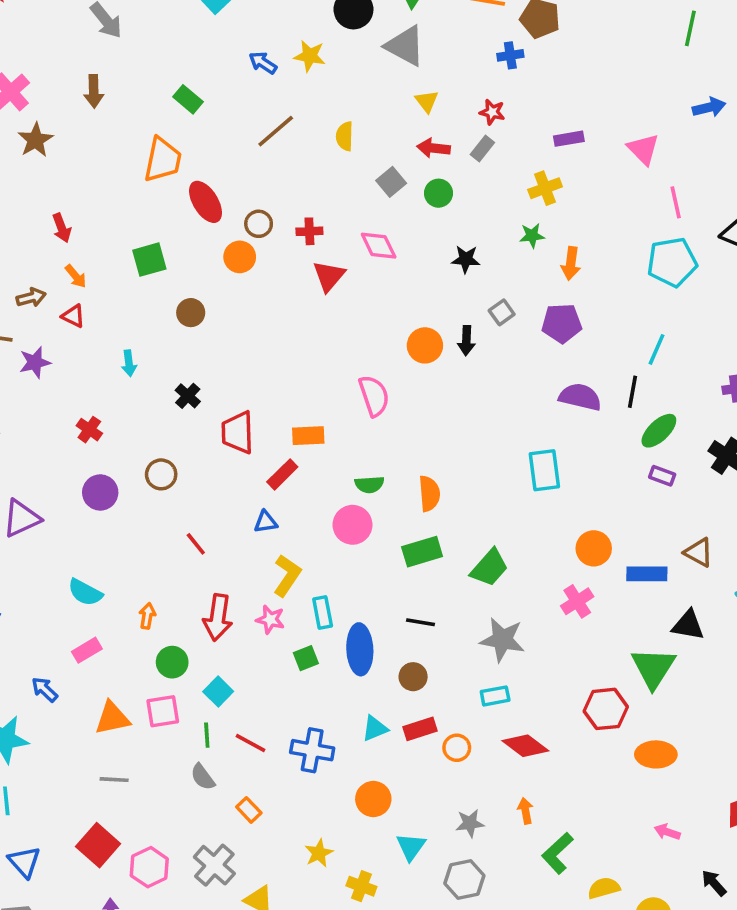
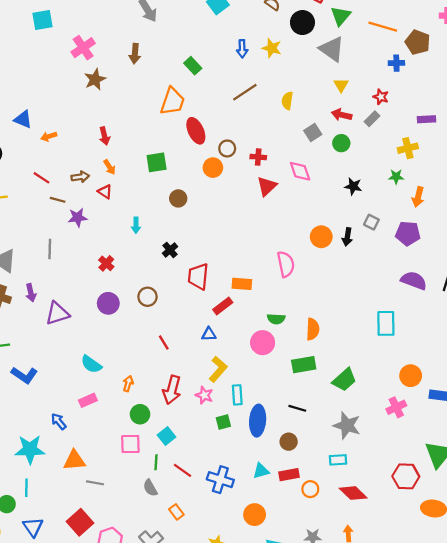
blue arrow: (263, 63) -> (242, 49), turned -132
gray square: (502, 312) -> (371, 222), turned -35
orange triangle: (112, 718) -> (74, 460), moved

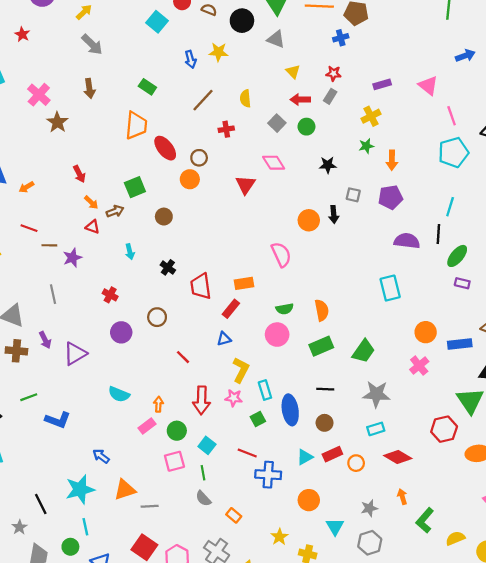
gray triangle: (332, 49) -> (276, 39), size x0.7
red cross: (258, 157) -> (226, 129), moved
brown arrow: (80, 177) -> (115, 211), moved
pink rectangle: (88, 400) -> (147, 426), moved
red line: (183, 470) -> (247, 453), moved

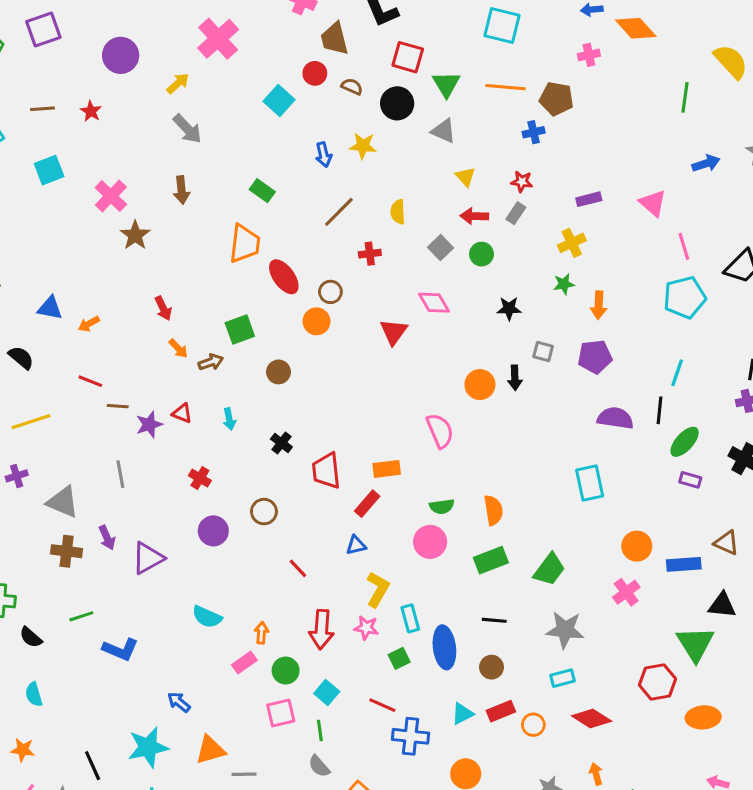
red triangle: (93, 227) -> (182, 413), moved

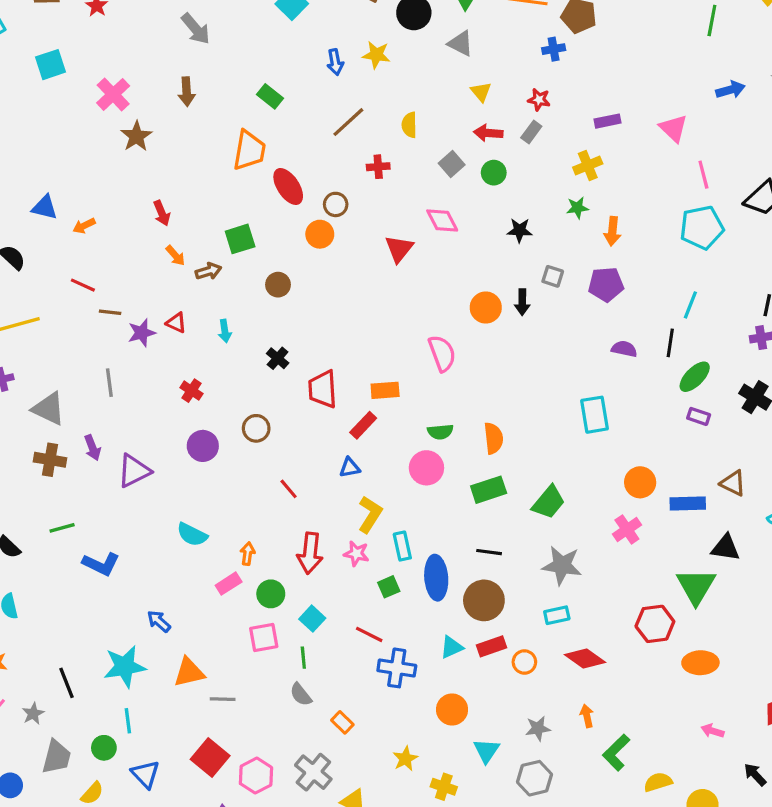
purple semicircle: (615, 418) -> (624, 349), size x0.7
brown circle: (492, 667) -> (484, 600), size x1.6

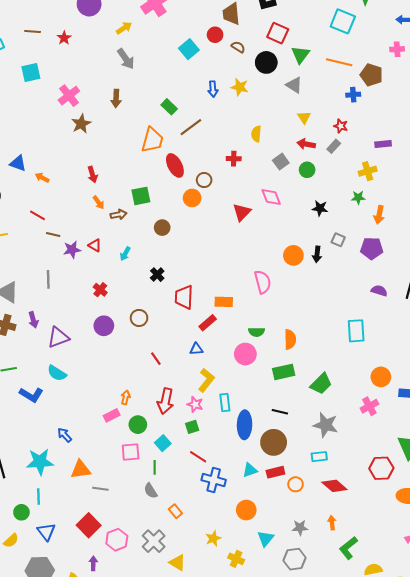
brown line: (348, 122) -> (191, 127), moved
orange arrow: (84, 226) -> (42, 178), turned 48
cyan arrow: (225, 331) -> (125, 254), turned 32
cyan semicircle: (192, 535) -> (57, 373), moved
green square: (389, 587) -> (192, 427), moved

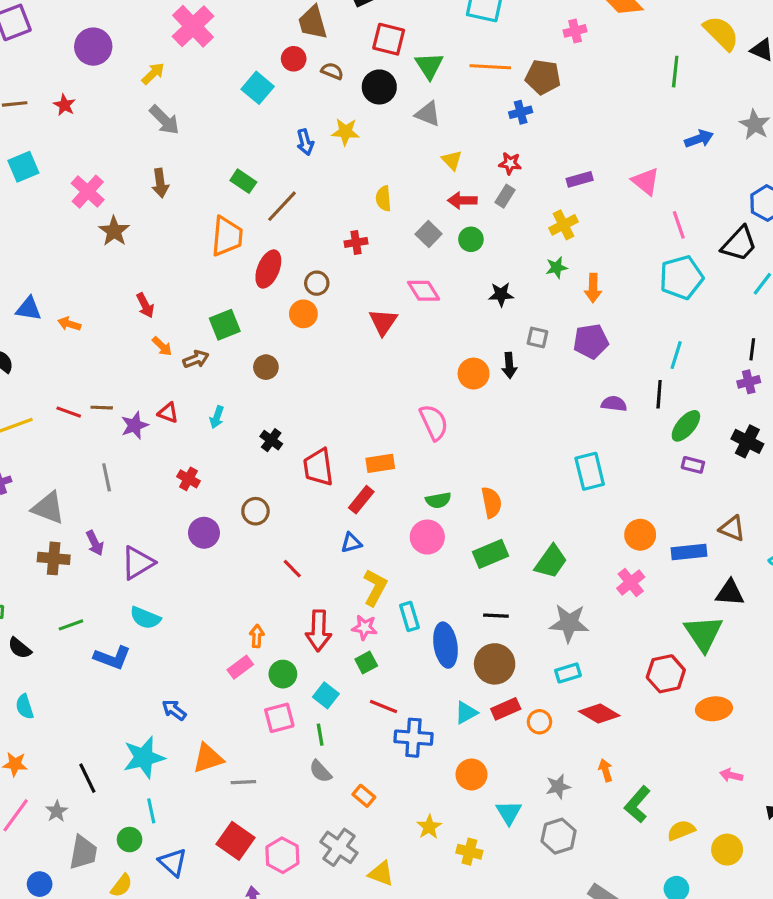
red ellipse: (175, 165) -> (268, 269), turned 60
red line: (37, 215) -> (69, 412), moved

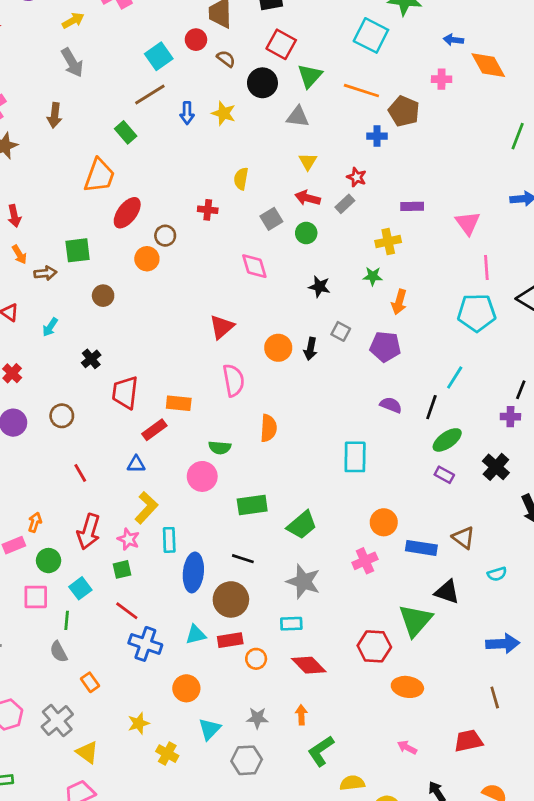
gray triangle: (428, 114) -> (298, 117), turned -30
brown line: (282, 206) -> (150, 95), moved
red triangle: (383, 322) -> (222, 327), moved
orange semicircle: (491, 502) -> (269, 428), moved

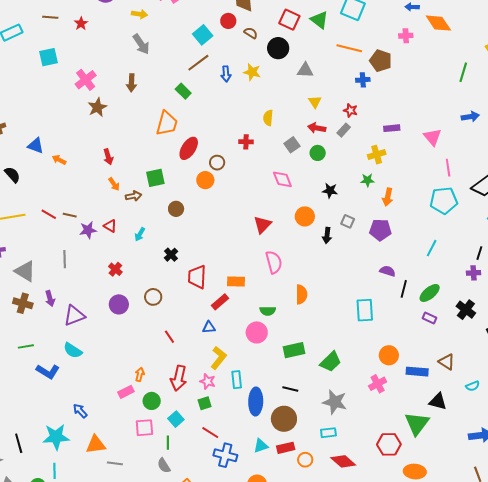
yellow arrow: (73, 21) -> (139, 14), turned 42
green triangle: (310, 76) -> (319, 20), moved, turned -30
orange circle: (278, 348) -> (305, 216), moved
black line: (431, 407) -> (404, 289), moved

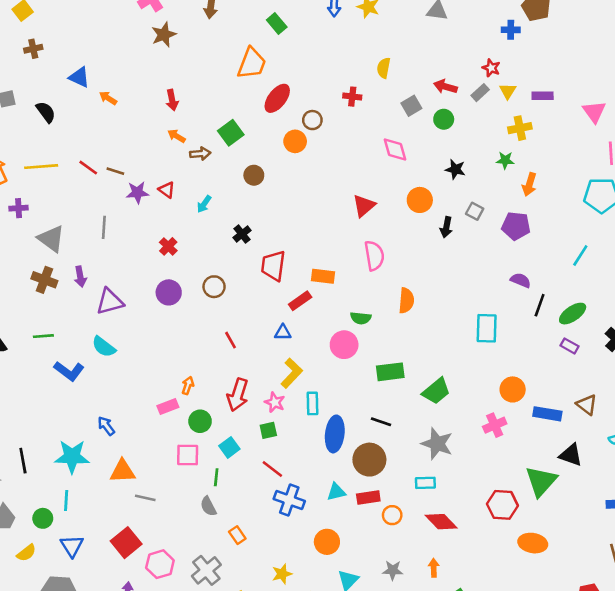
yellow triangle: (315, 102) -> (508, 91), moved
green square: (155, 178) -> (231, 133), turned -30
orange arrow: (114, 184) -> (176, 136), turned 152

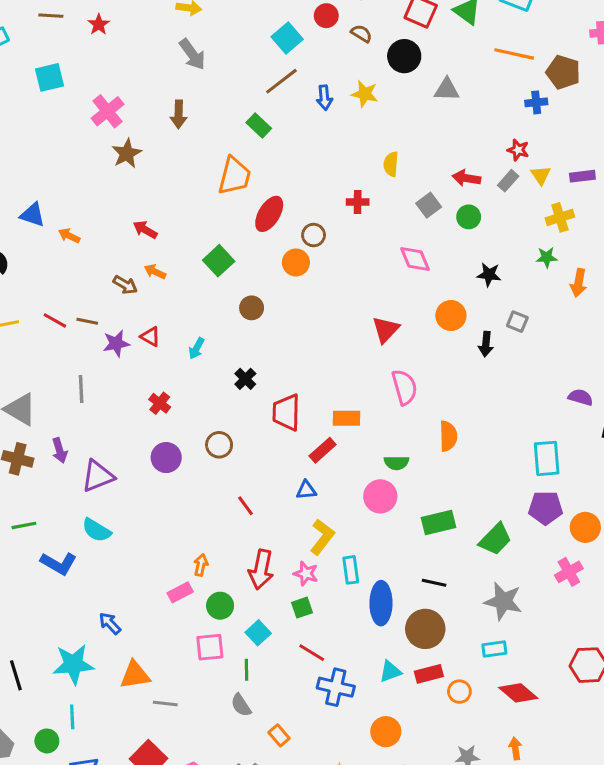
red arrow: (172, 100) -> (145, 230), turned 138
brown arrow: (200, 154) -> (125, 285), moved, turned 42
purple pentagon: (516, 226) -> (546, 508), moved

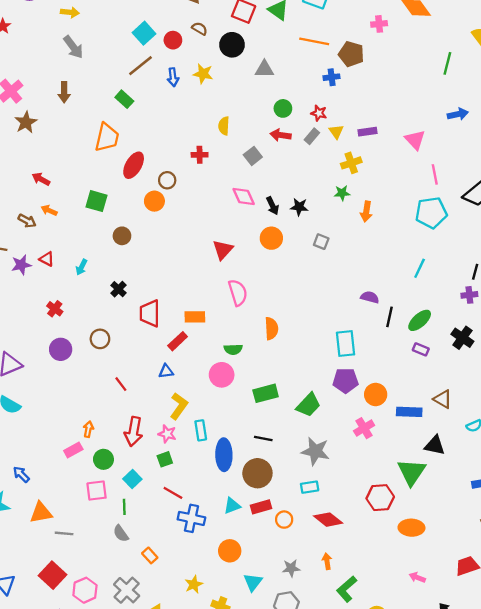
red circle: (326, 16) -> (173, 40), moved
green circle: (469, 217) -> (283, 108), moved
green square: (219, 261) -> (97, 201), turned -30
black arrow: (486, 344) -> (273, 206), moved, turned -30

